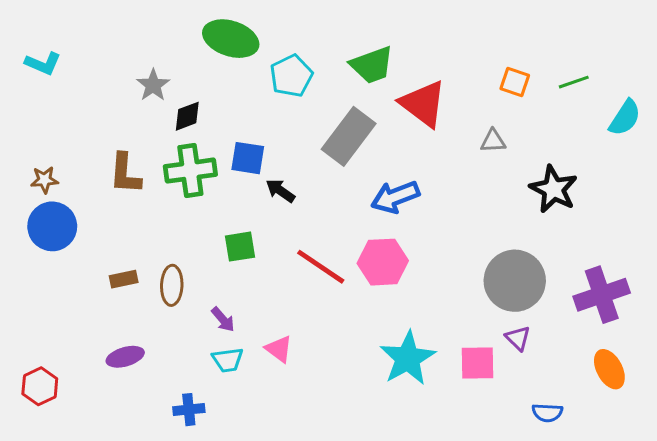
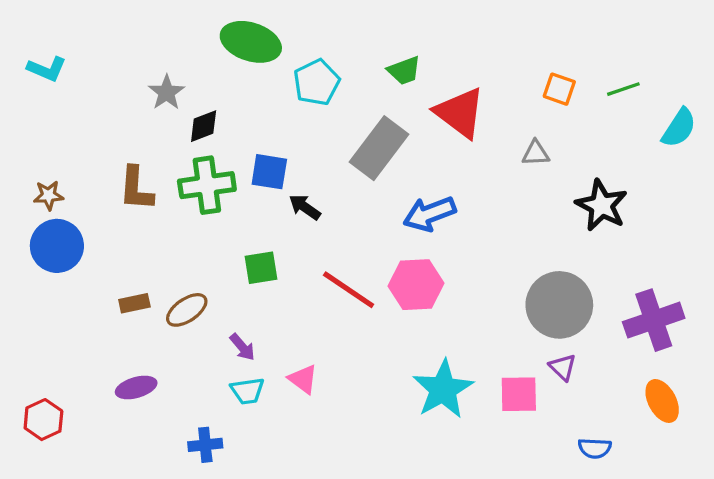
green trapezoid: (372, 65) -> (404, 71), size x0.7
brown ellipse: (172, 285) -> (187, 310), turned 54

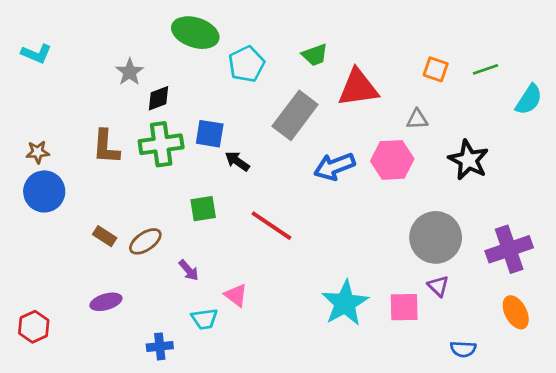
red triangle: (460, 113) -> (358, 88), turned -45
pink hexagon: (416, 285) -> (392, 160), moved
brown rectangle: (134, 303) -> (105, 236), turned 45
cyan trapezoid: (247, 391) -> (204, 319), moved

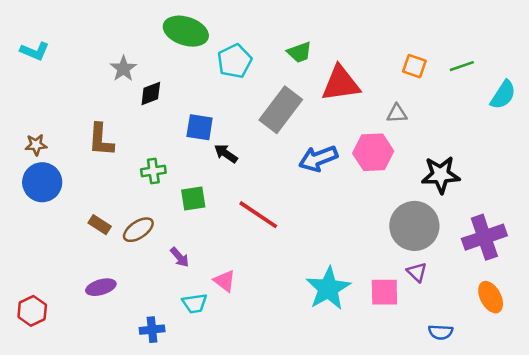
green cross: (161, 144) -> (153, 171), moved, size x0.6
black star: (468, 160) -> (441, 175), moved, turned -30

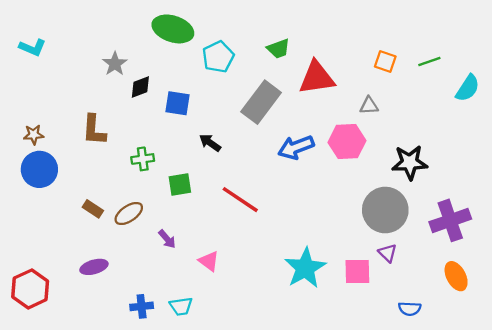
blue square: (200, 127) -> (178, 103), moved
cyan trapezoid: (195, 303) -> (181, 306), moved
red hexagon: (32, 311) -> (30, 289), size x1.4

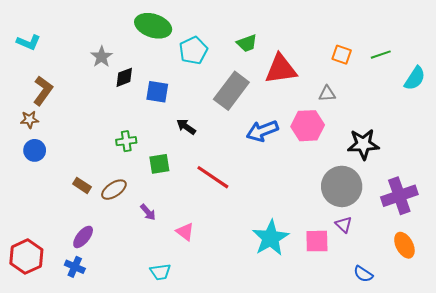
brown L-shape: (94, 130) -> (43, 91), moved, turned -148
blue circle: (39, 169) -> (35, 150), size x0.7
purple ellipse: (94, 267) -> (83, 237), turned -35
blue cross: (142, 306) -> (75, 267), moved, turned 30
blue semicircle: (410, 309) -> (363, 274), turned 30

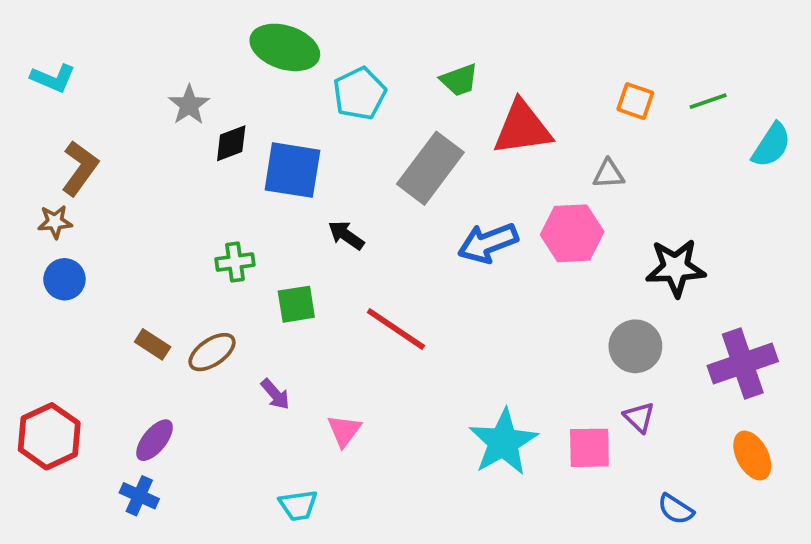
blue square: (157, 92) -> (292, 170), size x1.4
gray circle: (342, 186) -> (635, 346), size x0.7
pink triangle: (185, 232) -> (344, 431), turned 30
red hexagon: (26, 257) -> (49, 436), moved

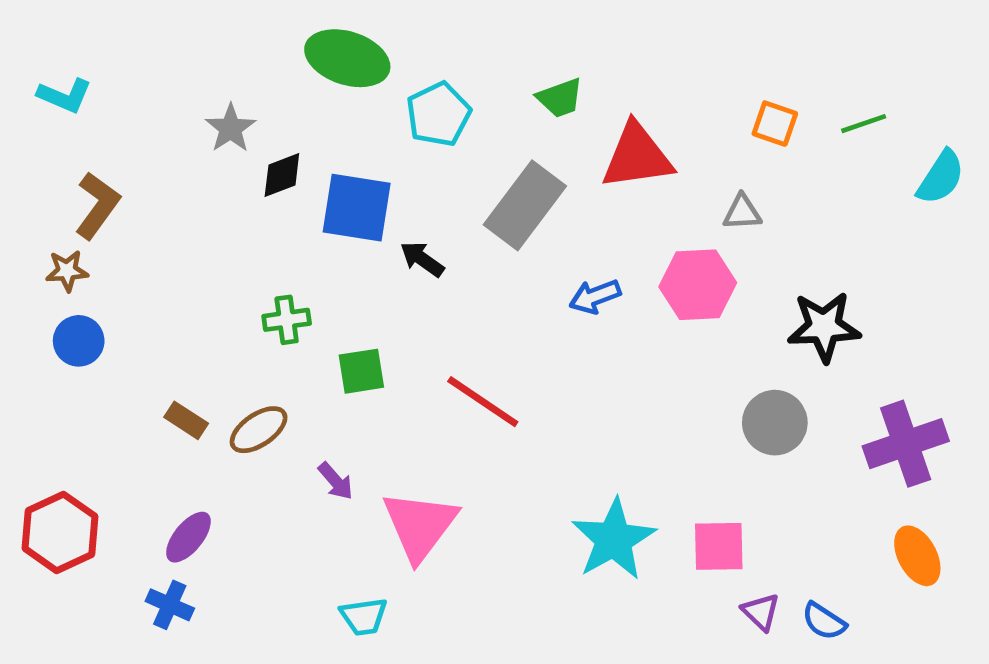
black arrow: (346, 235) -> (422, 259), moved
blue arrow: (488, 243) -> (595, 296), size x0.7
purple triangle: (639, 417) -> (761, 612), moved
pink triangle: (344, 431) -> (420, 525), size x1.8

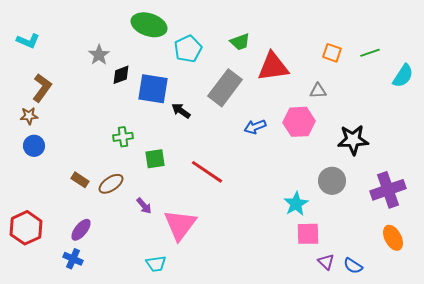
cyan star: (614, 539) -> (296, 204), moved, size x0.7

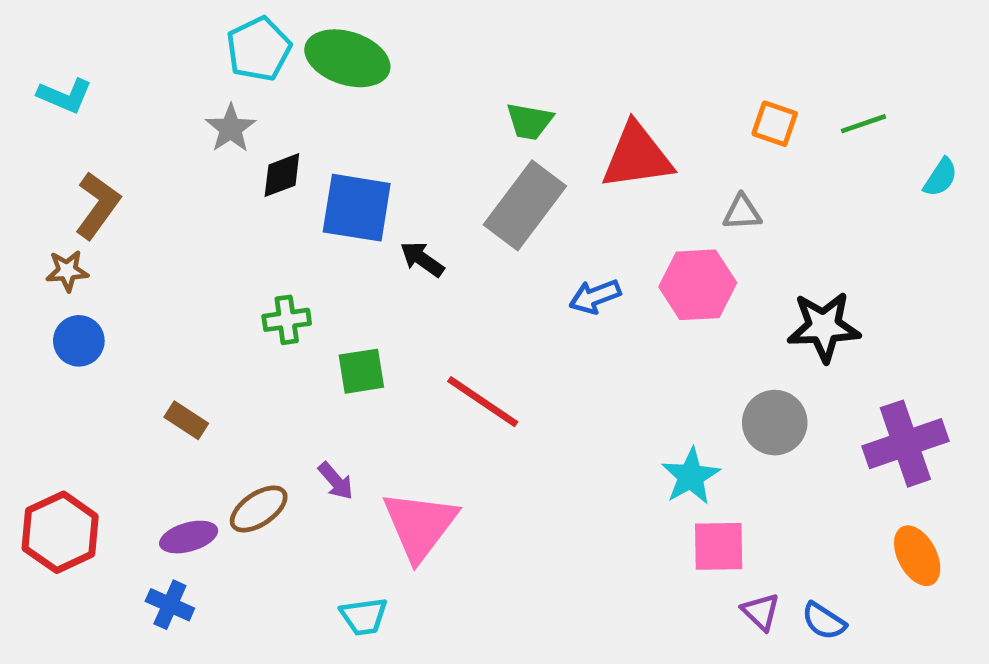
green trapezoid: (240, 42) -> (530, 121), moved, turned 30
cyan pentagon: (188, 49) -> (259, 49), moved
cyan semicircle: (403, 76) -> (941, 177), size x0.7
brown ellipse: (111, 184) -> (259, 509), moved
purple ellipse: (81, 230) -> (189, 537), turned 35

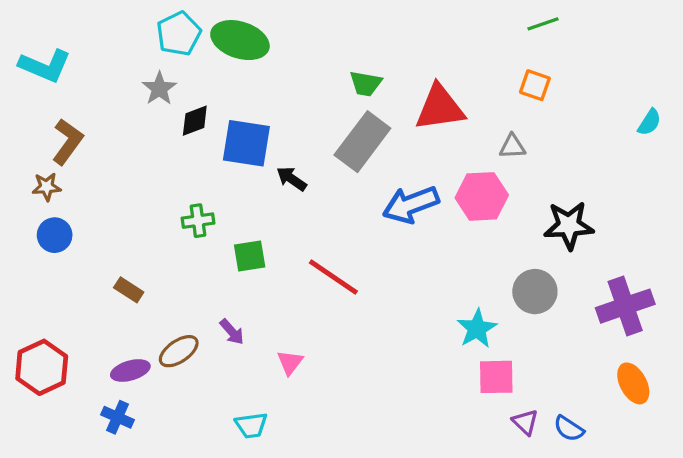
cyan L-shape: (65, 96) -> (45, 66), size x1.4
green line: (863, 124) -> (543, 24), moved
blue arrow: (595, 296) -> (411, 204), size x1.6
pink triangle: (420, 525) -> (290, 362), size x0.5

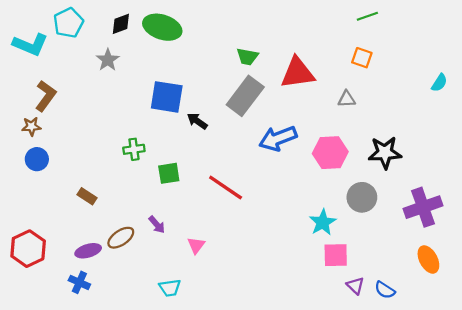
cyan pentagon: (179, 34) -> (68, 23), moved
black diamond: (195, 121) -> (121, 24), moved
pink hexagon: (482, 196) -> (330, 153), moved

